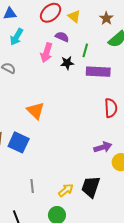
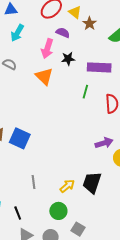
brown star: (106, 18) -> (90, 23), moved
green line: (85, 50) -> (85, 92), moved
orange triangle: (36, 111) -> (44, 76), moved

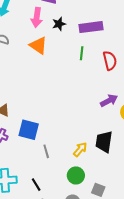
blue square: (20, 138) -> (29, 130), moved

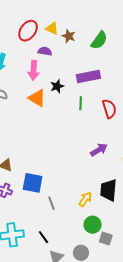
black star: (59, 24) -> (57, 86), moved
purple arrow: (109, 101) -> (99, 150), moved
green circle: (76, 175) -> (93, 225), moved

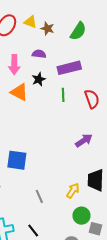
purple semicircle: (45, 51) -> (39, 54), moved
blue square: (33, 183) -> (17, 160), moved

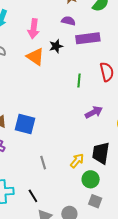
purple semicircle: (39, 54) -> (68, 21), moved
green line: (63, 95) -> (79, 81), moved
green circle: (81, 216) -> (91, 179), moved

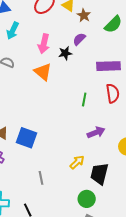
purple semicircle: (68, 21) -> (79, 39), turned -64
purple rectangle: (88, 38) -> (108, 66), moved
black star: (56, 46) -> (65, 53), moved
yellow arrow: (77, 161) -> (77, 162), moved

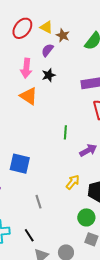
purple semicircle: (79, 39) -> (47, 50), moved
green line: (84, 100) -> (65, 132), moved

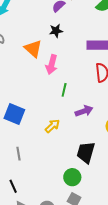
pink arrow: (26, 68) -> (52, 65), moved
yellow arrow: (73, 182) -> (52, 126), moved
gray line: (39, 202) -> (18, 154), moved

